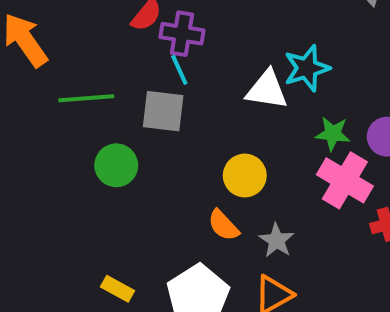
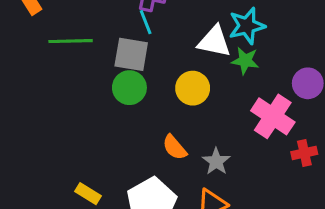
green star: (333, 134) -> (245, 61), moved
green circle: (116, 165) -> (129, 88), moved
yellow circle: (245, 176) -> (193, 88), moved

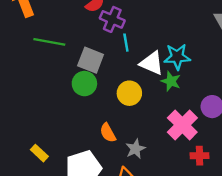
cyan line: (146, 22) -> (126, 43), moved

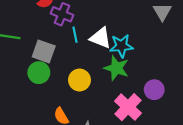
white triangle: (152, 63) -> (101, 38), moved
green star: (171, 81) -> (116, 68), size x1.4

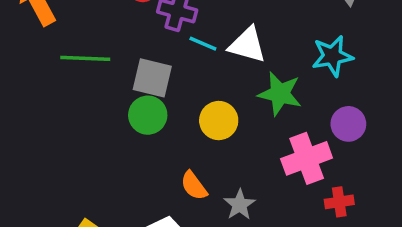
cyan line: (75, 35) -> (203, 44), turned -49
cyan star: (121, 46) -> (332, 56), moved
pink cross: (128, 107) -> (307, 158), turned 32

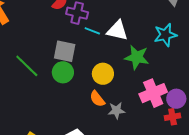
green line: (85, 58) -> (27, 66), moved, turned 44
purple circle: (348, 124) -> (176, 99), moved
orange semicircle: (194, 186) -> (97, 99), moved
gray star: (240, 205) -> (116, 111), moved, turned 30

